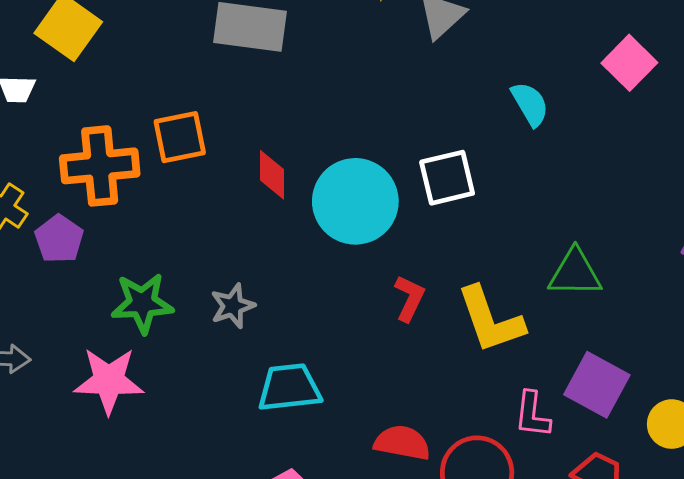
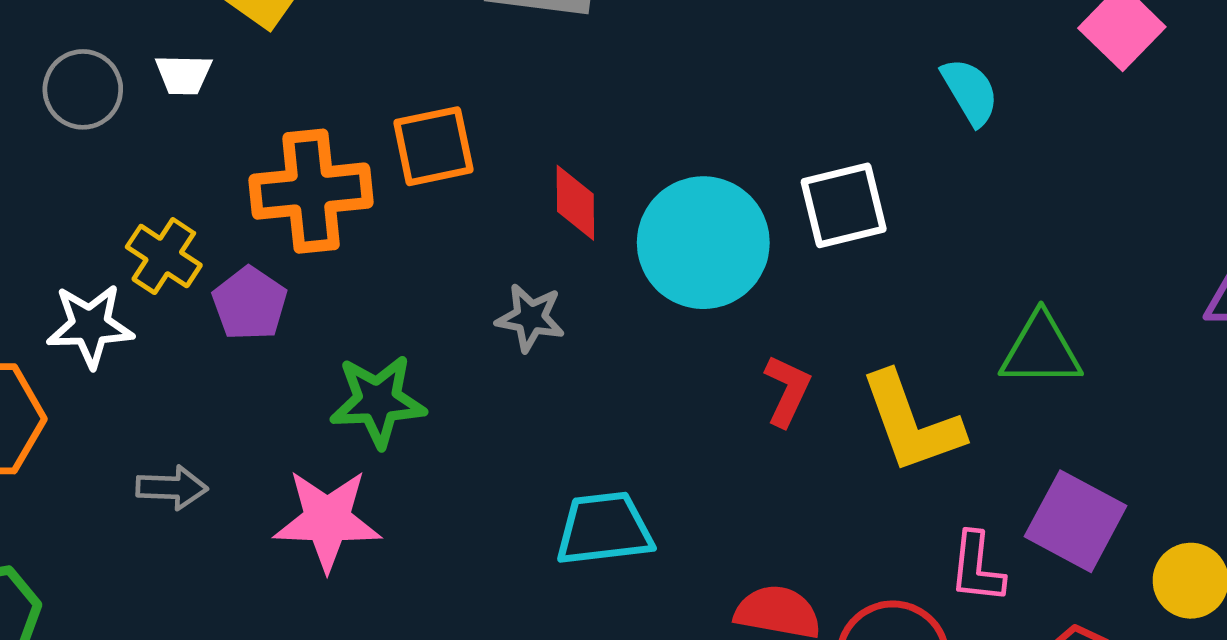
gray star: (233, 306) -> (530, 318), moved, turned 30

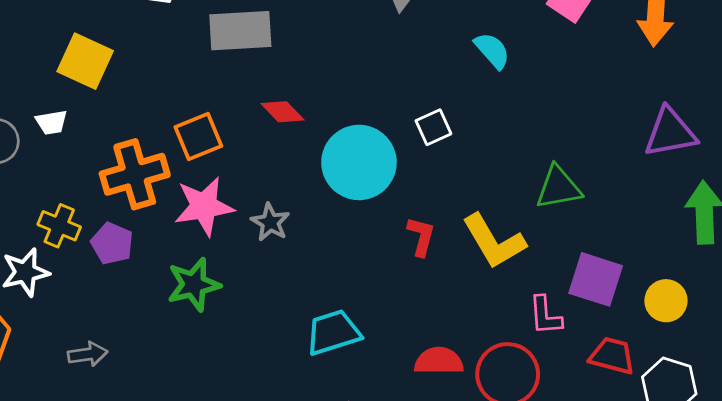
red diamond: (575, 203) -> (283, 112), moved, turned -33
white square: (844, 205) -> (433, 127), size x0.7
gray star: (530, 318) -> (270, 222), turned 30
pink star: (327, 520) -> (204, 206), moved

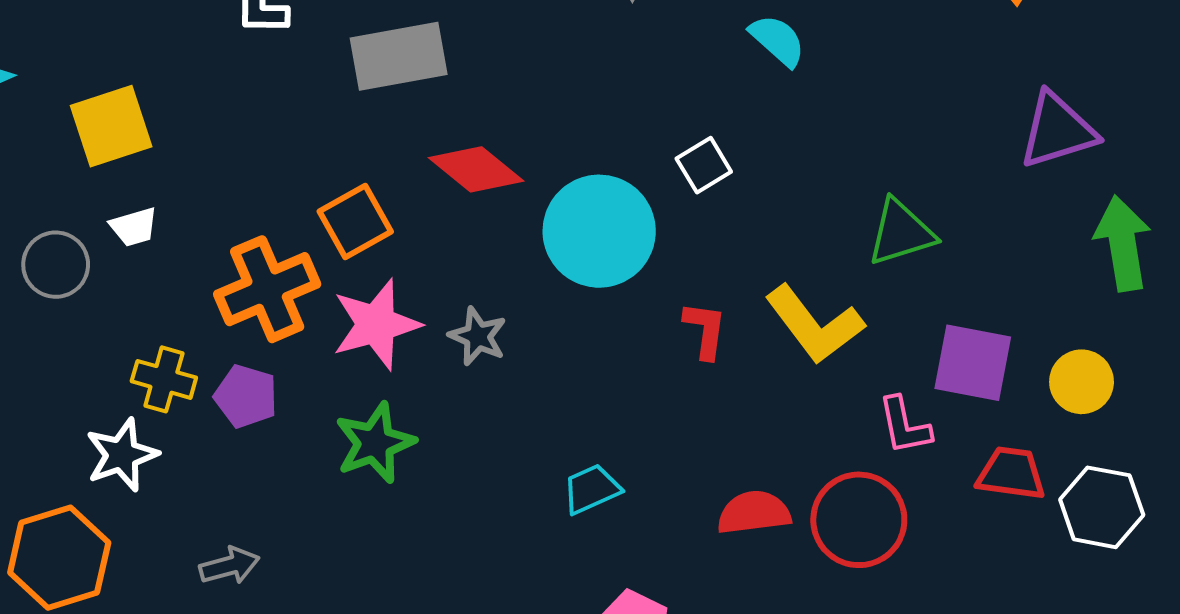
yellow square: (85, 61) -> (111, 126), moved, turned -36
red diamond: (283, 112) -> (476, 169), size x1.4
cyan trapezoid: (333, 332) -> (591, 489), size x0.7

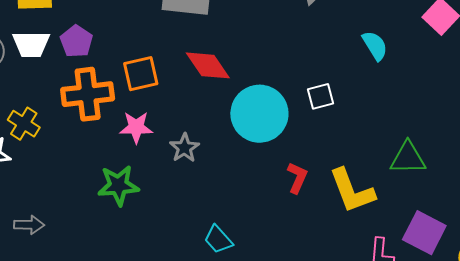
white trapezoid: (134, 227) -> (31, 44), size x1.5
pink star: (376, 324) -> (136, 127), size x0.7
purple pentagon: (246, 396) -> (76, 41), moved
cyan trapezoid: (591, 489) -> (218, 240), turned -124

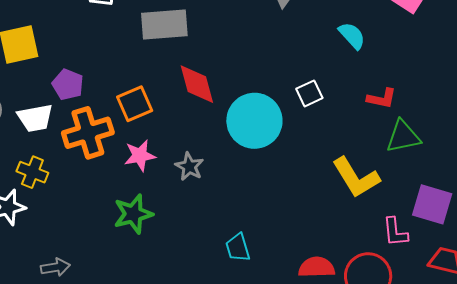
white trapezoid: (31, 44) -> (35, 118), moved
red diamond: (208, 65) -> (197, 84), turned 30
red L-shape: (297, 178) -> (382, 98), moved, turned 88
cyan trapezoid: (218, 240) -> (238, 248), turned 36

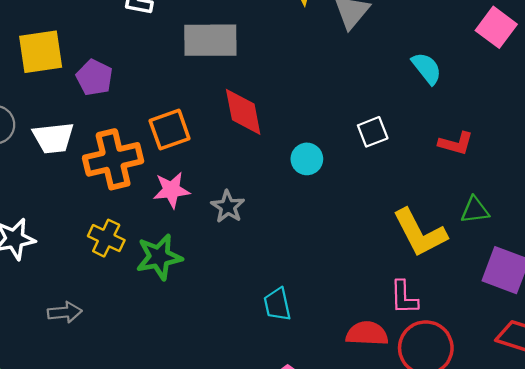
purple pentagon: (68, 85) -> (94, 78), moved
cyan circle: (254, 121) -> (307, 159), size x0.5
green triangle: (403, 137) -> (475, 210), moved, size x0.7
yellow cross: (32, 172) -> (106, 238), moved
pink L-shape: (395, 232) -> (404, 297), moved

